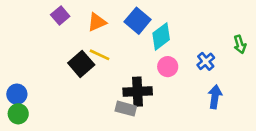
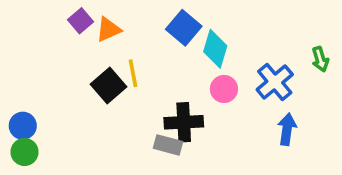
orange triangle: (97, 22) -> (108, 29), moved
cyan diamond: (161, 36) -> (215, 49), turned -36
yellow line: (100, 55) -> (133, 73), turned 54
blue cross: (206, 61) -> (275, 82), size x1.5

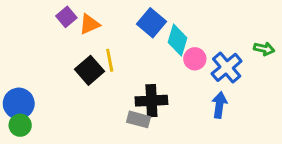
green arrow: (320, 59) -> (264, 49), turned -60
pink circle: (224, 89) -> (195, 59), moved
blue circle: (23, 126) -> (19, 104), size x1.4
blue arrow: (287, 129) -> (219, 105), moved

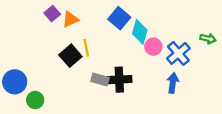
gray rectangle: (139, 119) -> (100, 80), moved
green circle: (20, 125) -> (35, 100), moved

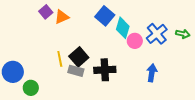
yellow line: (86, 48) -> (60, 59), moved
blue cross: (178, 53) -> (157, 34), moved
black square: (70, 56) -> (79, 57), moved
gray rectangle: (100, 80) -> (76, 71), moved

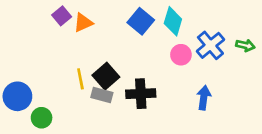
cyan diamond: (123, 28) -> (173, 21), moved

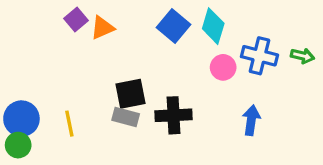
blue cross: (210, 45) -> (259, 56), turned -36
black square: (106, 76) -> (131, 94), turned 30
yellow line: (80, 79) -> (69, 124), moved
green circle: (42, 118) -> (18, 145), moved

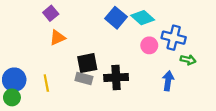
cyan diamond: (213, 26) -> (143, 18), turned -65
orange triangle: (102, 28) -> (57, 38), moved
green arrow: (302, 56) -> (188, 60), moved

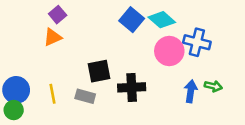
orange triangle: (57, 38) -> (53, 37), moved
pink circle: (149, 45) -> (169, 51), size x1.5
green arrow: (188, 60) -> (213, 86), moved
gray rectangle: (84, 79) -> (85, 96), moved

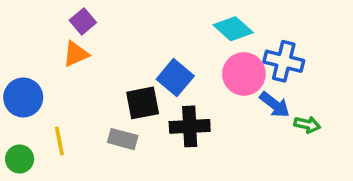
blue square: (132, 20) -> (175, 78), moved
blue circle: (16, 90) -> (23, 97), moved
blue arrow: (191, 91) -> (275, 105), moved, turned 120
yellow line: (53, 94) -> (59, 141), moved

